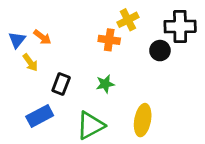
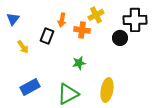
orange arrow: (42, 37) -> (62, 20), moved, turned 64
blue triangle: (17, 40) -> (13, 19), moved
black rectangle: (61, 84) -> (47, 36), moved

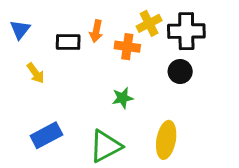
black cross: (135, 20) -> (186, 31), moved
black rectangle: (47, 36) -> (68, 42), moved, turned 70
black circle: (120, 38) -> (180, 72), moved

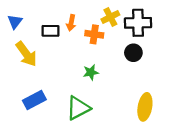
yellow arrow: (36, 73) -> (26, 54), size x1.6
yellow ellipse: (166, 140) -> (145, 107), moved

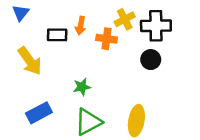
blue triangle: (15, 22) -> (21, 13), moved
green star: (91, 72) -> (82, 87), moved
yellow ellipse: (145, 107) -> (136, 121), moved

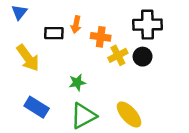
yellow cross: (125, 19) -> (118, 55), moved
blue rectangle: (39, 113) -> (37, 107), turned 60
yellow ellipse: (136, 121) -> (129, 115), turned -52

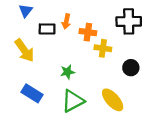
blue triangle: (19, 12) -> (26, 11), moved
yellow cross: (118, 55) -> (103, 48), turned 35
black circle: (143, 57) -> (131, 68), moved

